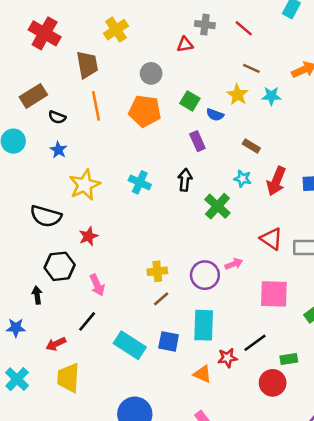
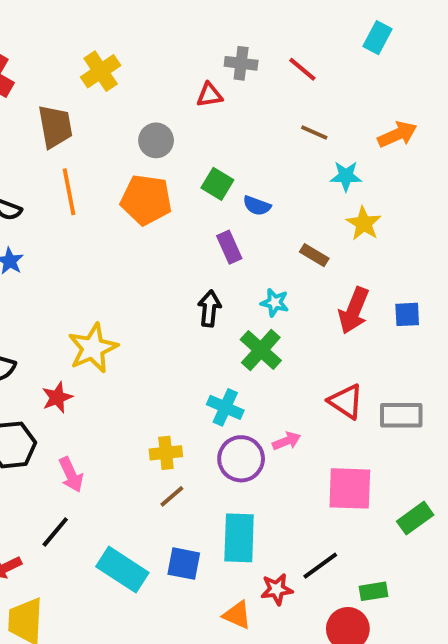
yellow star: (237, 95) -> (364, 223), moved
cyan star: (243, 179) -> (275, 303), moved
cyan cross: (140, 182) -> (225, 407), moved
yellow star: (85, 185) -> (93, 348), moved

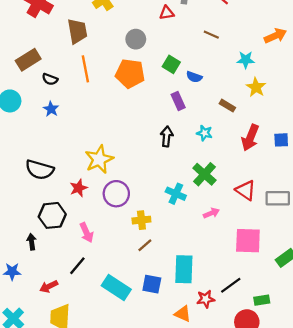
brown line: (314, 132) -> (211, 35), moved
green cross: (261, 350) -> (204, 174), moved
purple circle: (241, 459) -> (116, 194), moved

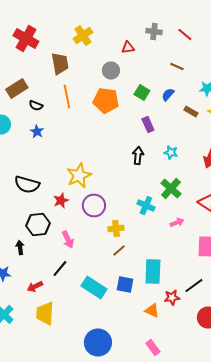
red triangle: (167, 13) -> (128, 48), moved
blue semicircle: (194, 77) -> (168, 94), moved, turned 112
brown rectangle: (227, 106) -> (191, 112), moved

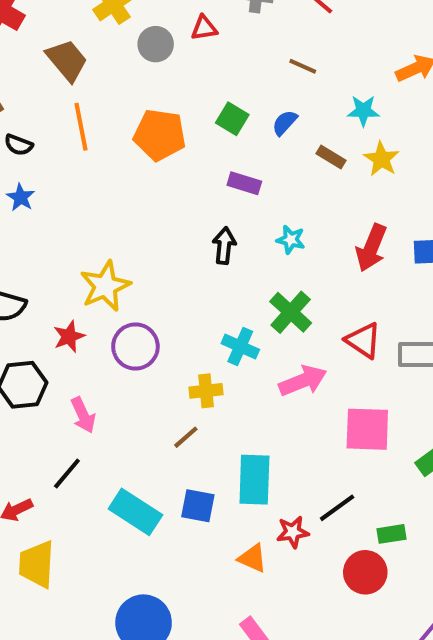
brown trapezoid: (60, 64) -> (67, 60), turned -30
gray circle: (111, 70) -> (156, 44), moved
purple rectangle: (148, 124) -> (244, 183), turned -49
pink arrow: (177, 222) -> (303, 381), size x1.6
yellow cross: (116, 228) -> (206, 391), moved

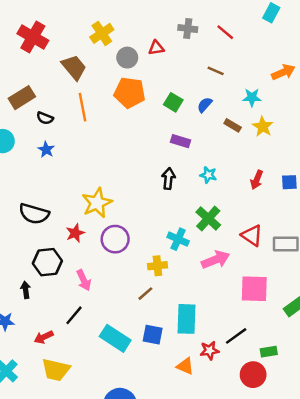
orange pentagon: (160, 135) -> (130, 93), moved
red arrow: (371, 248) -> (257, 180), size x0.7
yellow trapezoid: (37, 564) -> (56, 370), turned -80

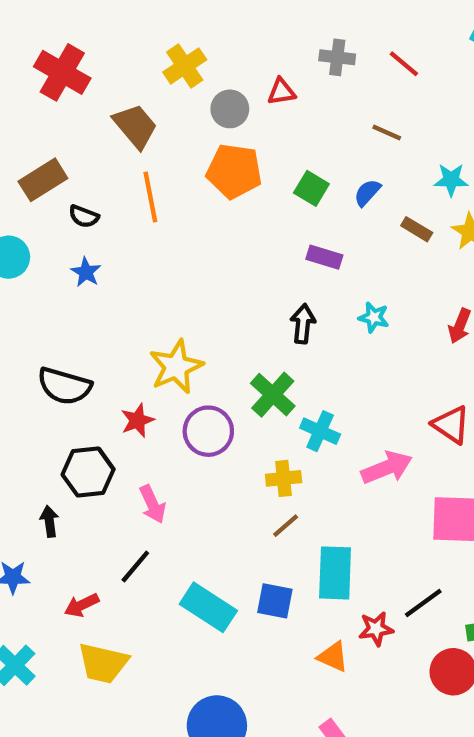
green cross: (208, 219) -> (273, 395), moved
brown line: (145, 294) -> (286, 526), moved

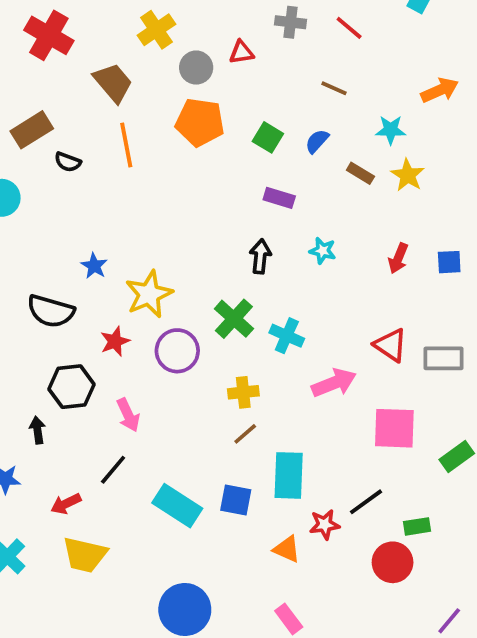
blue star: (86, 272) -> (94, 266), moved
cyan cross: (320, 431) -> (287, 336), moved

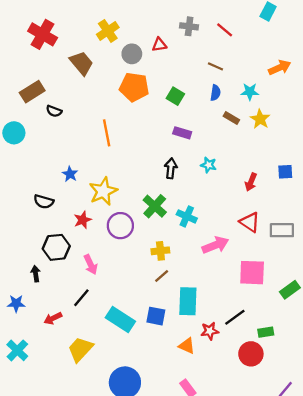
blue semicircle: (317, 141) -> (215, 93), moved, turned 147
orange line: (126, 145) -> (107, 133), moved
red arrow: (398, 258) -> (251, 182), moved
black semicircle: (51, 311) -> (44, 202), size x0.7
yellow trapezoid: (85, 555) -> (80, 349), moved, turned 120

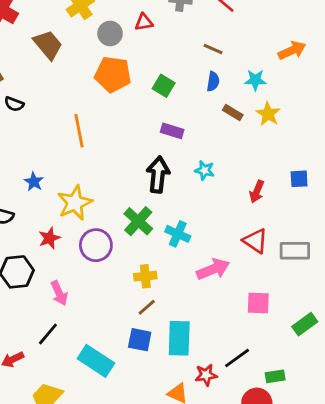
black arrow: (171, 168) -> (158, 175), size x1.4
pink square: (252, 273) -> (258, 303), size x0.7
blue square: (156, 316) -> (140, 340), moved

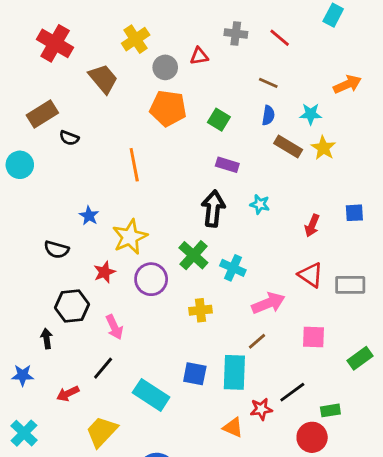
brown rectangle: (233, 112) -> (288, 146), size x1.4
brown line: (147, 307) -> (257, 341), moved

